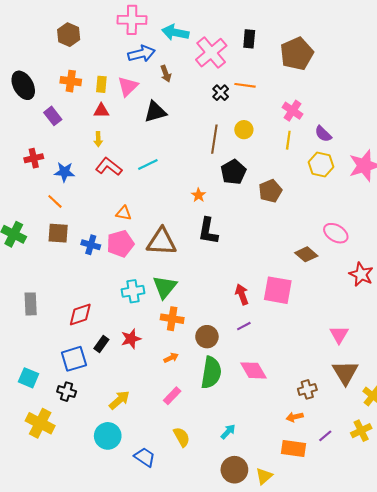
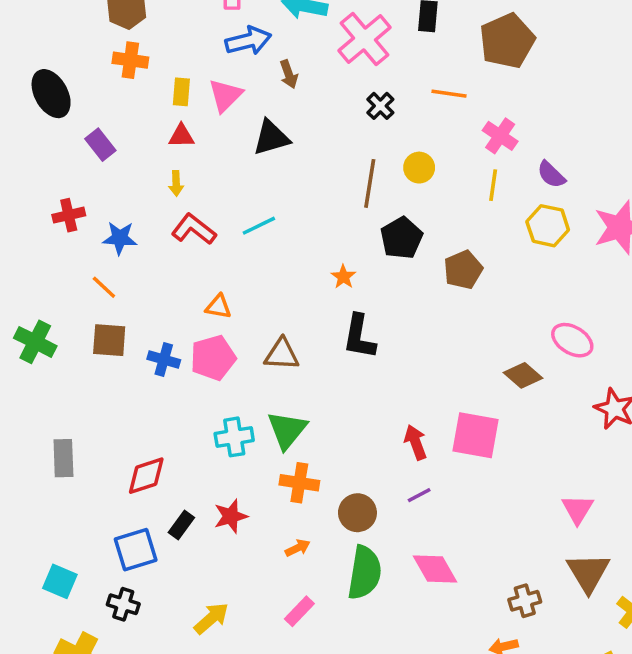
orange cross: (71, 81) -> (130, 60), moved
orange line: (245, 85) -> (449, 94), moved
brown triangle: (162, 242) -> (282, 354), size x0.7

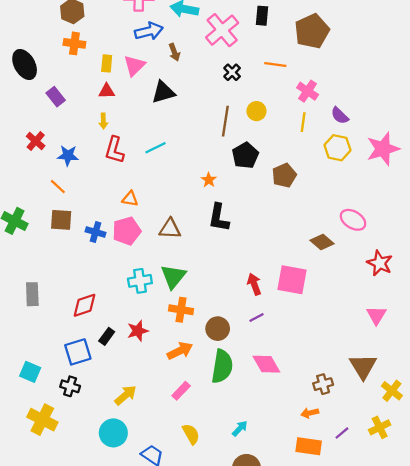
red cross: (69, 215) -> (36, 141), turned -36
red L-shape: (194, 229) -> (114, 150), turned -112
pink triangle: (578, 509) -> (376, 315), moved
orange arrow: (298, 548) -> (180, 351), size x1.6

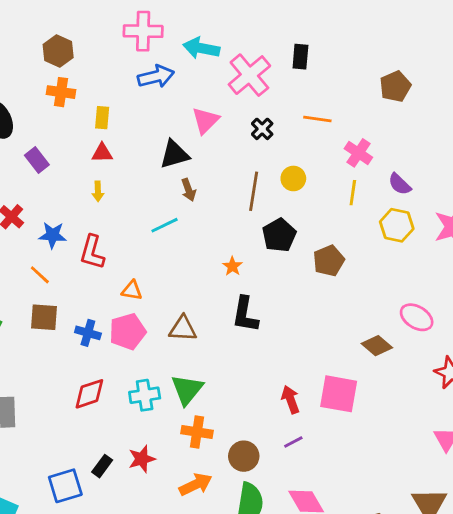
brown pentagon: (312, 31) -> (395, 86), moved, size x0.7
brown arrow: (174, 52) -> (189, 190), moved
pink triangle: (134, 66) -> (206, 120), moved
red L-shape: (114, 150) -> (92, 252), moved
red diamond: (84, 305) -> (89, 394), moved

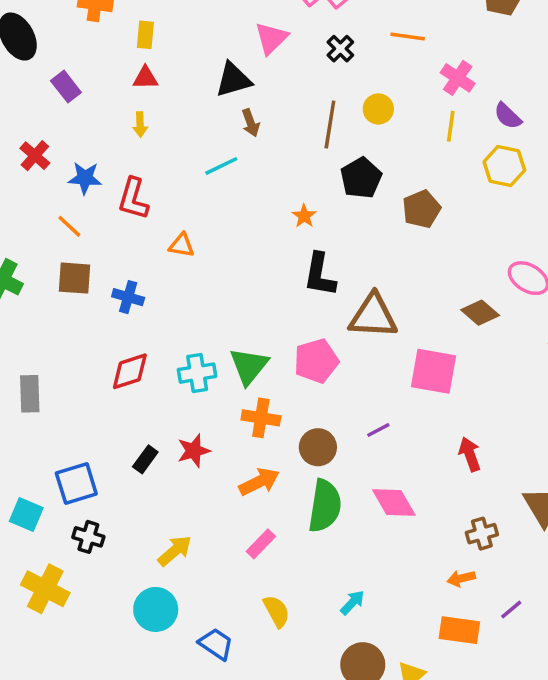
brown triangle: (183, 329) -> (373, 316), moved, size x1.4
pink pentagon: (128, 331) -> (316, 361), moved
red arrow: (290, 399) -> (470, 454), moved
blue square: (65, 486) -> (76, 483), moved

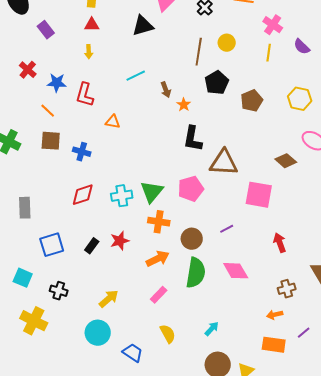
brown arrow: (251, 123) -> (166, 90), moved
yellow hexagon: (504, 166) -> (300, 99), moved
blue square: (76, 483) -> (52, 245), moved

